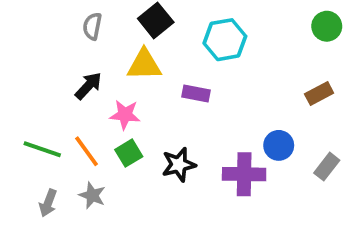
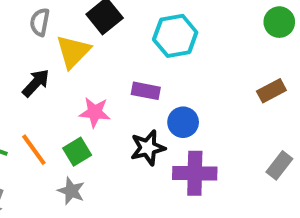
yellow triangle: (144, 65) -> (73, 52), moved, turned -45
pink star: (125, 115) -> (95, 112), moved
blue circle: (279, 145) -> (183, 122), moved
black star: (179, 165) -> (148, 148), moved
gray star: (92, 195) -> (71, 191), moved

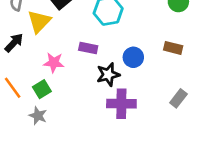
brown rectangle: (271, 91) -> (173, 48), turned 42
blue circle: (183, 122) -> (133, 57), moved
black star: (148, 148) -> (108, 75), moved

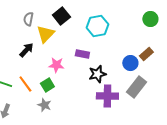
brown rectangle: (173, 48) -> (146, 54), turned -56
blue circle: (133, 57) -> (130, 63), moved
gray rectangle: (178, 98) -> (136, 87), moved, size x1.5

